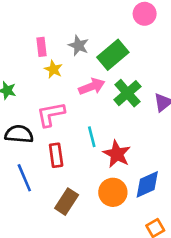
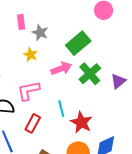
gray star: (79, 46) -> (40, 33), moved
pink rectangle: (41, 47) -> (21, 22), moved
red rectangle: (56, 155) -> (33, 123), turned 36

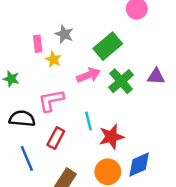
pink rectangle: (21, 22) -> (38, 44), moved
purple triangle: (118, 81) -> (156, 76), moved, turned 42
red star: (81, 122) -> (111, 137), turned 30

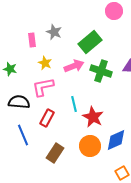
yellow star: (53, 59) -> (45, 63), moved
green cross: (121, 81) -> (101, 71), turned -30
red star: (111, 137) -> (93, 117), turned -30

